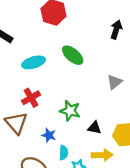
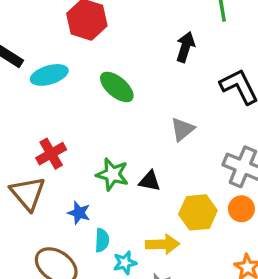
cyan ellipse: (34, 62) -> (49, 75), moved
black triangle: (94, 128) -> (150, 181), moved

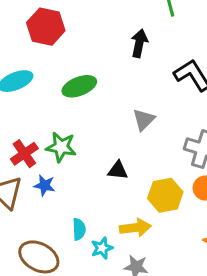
green ellipse: (117, 87) -> (79, 86), turned -56
green star: (112, 174) -> (61, 147), moved
blue star: (79, 213) -> (45, 185), moved

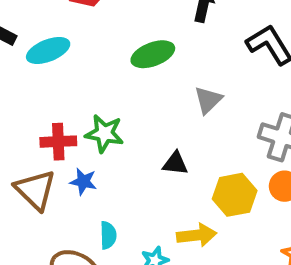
green ellipse: (79, 86) -> (153, 54), moved
red cross: (24, 154) -> (58, 142), turned 32
cyan semicircle: (79, 229) -> (108, 235), moved

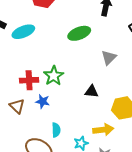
green star: (104, 133) -> (54, 76), turned 30
brown triangle: (35, 190) -> (17, 106), size x0.7

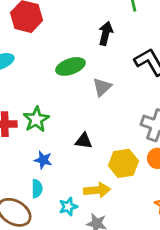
gray triangle: (109, 57) -> (102, 87), moved
blue star: (43, 101) -> (43, 160), moved

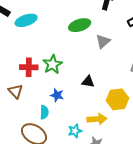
cyan semicircle: (37, 189) -> (44, 112), moved

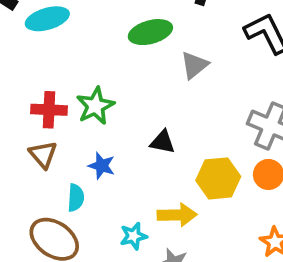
brown triangle: (16, 91) -> (43, 154), moved

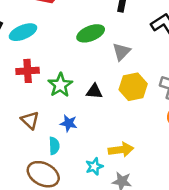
red cross: (49, 110) -> (28, 71), moved
black triangle: (163, 142) -> (94, 91), moved
yellow hexagon: (218, 178) -> (133, 87), moved

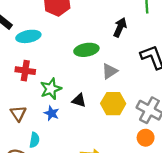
blue star: (69, 123) -> (52, 113), moved

